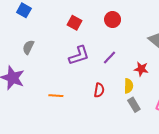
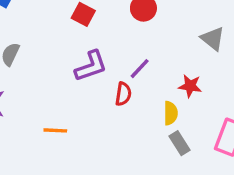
red semicircle: (99, 90) -> (123, 94), moved

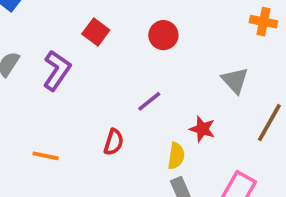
purple L-shape: (91, 66) -> (57, 70), moved, turned -45
red semicircle: (123, 94) -> (114, 142), moved

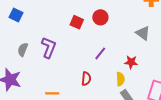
red square: (96, 32) -> (77, 22), moved

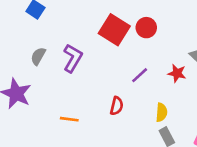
red square: (77, 22) -> (114, 30), size x1.6
red star: (131, 62) -> (177, 73), moved

